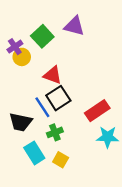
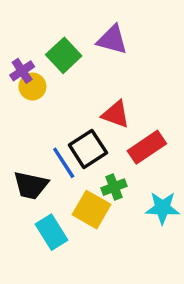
red triangle: (53, 75) -> (116, 114), moved
red rectangle: (97, 111) -> (147, 147), moved
green cross: (55, 132) -> (114, 187), moved
yellow square: (61, 160) -> (91, 210), moved, size x1.5

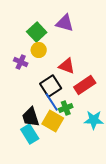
purple cross: (22, 71) -> (21, 62), moved, turned -32
yellow circle: (32, 87) -> (39, 50), moved
blue line: (64, 163) -> (52, 102), moved
black trapezoid: (31, 185) -> (31, 117), moved, turned 60

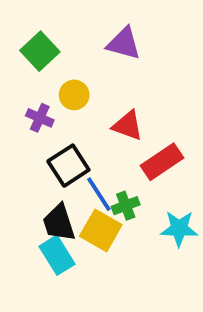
green square: (37, 32) -> (40, 51), moved
black square: (51, 86) -> (68, 166), moved

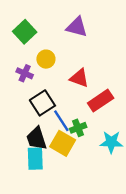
cyan rectangle: (57, 255) -> (35, 159), turned 30

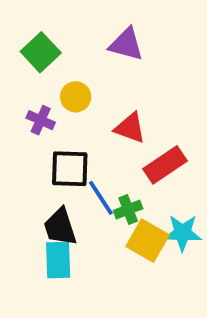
black square: (42, 103) -> (70, 169), turned 35
yellow square: (63, 143) -> (148, 241), moved

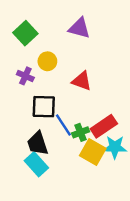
red rectangle: (165, 165) -> (104, 126), moved
cyan rectangle: (58, 260) -> (36, 164), turned -40

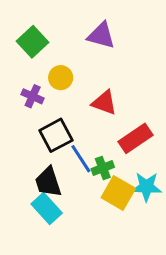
black square: (44, 107) -> (56, 135), turned -30
red rectangle: (104, 126) -> (135, 138), moved

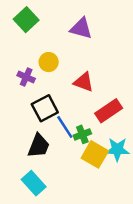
green square: (33, 42) -> (26, 20), moved
black trapezoid: (48, 182) -> (39, 146), turned -140
cyan rectangle: (47, 209) -> (34, 183), moved

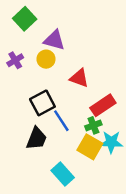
purple triangle: (81, 28) -> (54, 40), moved
purple cross: (26, 77) -> (15, 60), moved, turned 35
green cross: (82, 134) -> (93, 125), moved
cyan rectangle: (34, 183) -> (63, 174), moved

